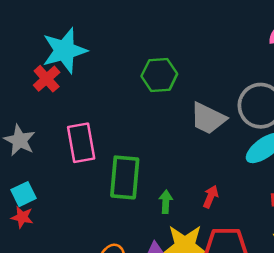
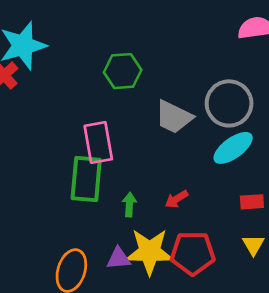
pink rectangle: (81, 143) -> (98, 143), moved
red arrow: (211, 197) -> (176, 199), turned -145

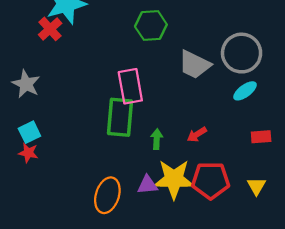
cyan ellipse: (233, 148) -> (245, 91), size x0.7
yellow triangle: (253, 245) -> (256, 186), moved

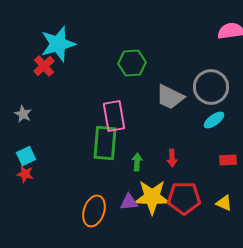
gray star: (26, 84) -> (23, 114), size x0.7
red arrow: (197, 134) -> (172, 158), turned -60
yellow triangle: (256, 186) -> (224, 203), turned -36

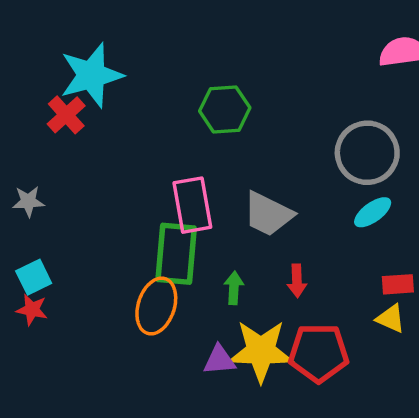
gray trapezoid: (170, 97) -> (268, 214), moved
gray star: (23, 114) -> (28, 201), turned -30
yellow triangle: (224, 203) -> (391, 319), moved
orange ellipse: (94, 211) -> (156, 306), moved

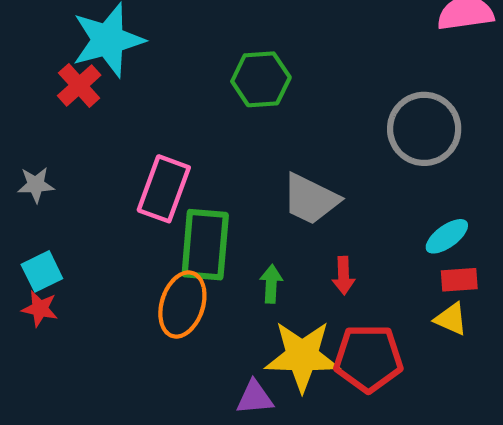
pink rectangle: (192, 205) -> (164, 189), moved, turned 30
cyan ellipse: (373, 212) -> (447, 236), moved
purple triangle: (219, 360) -> (255, 397), moved

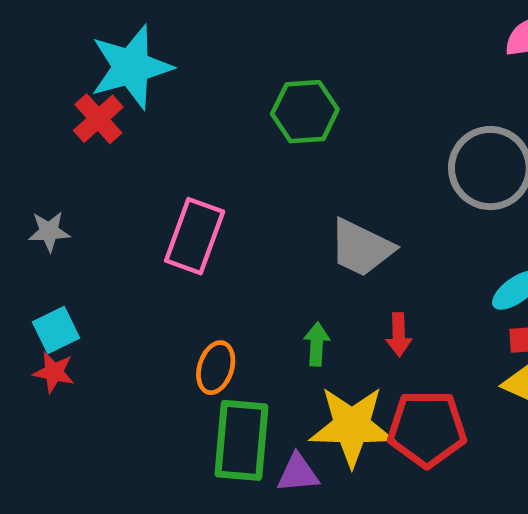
green rectangle: (205, 245) -> (242, 440), moved
orange ellipse: (182, 305) -> (216, 368), size x0.7

